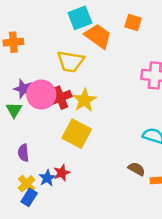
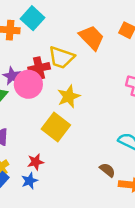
cyan square: (80, 18) -> (33, 18), moved, turned -35
red cross: (60, 98) -> (39, 68), moved
blue star: (47, 178) -> (30, 181), moved

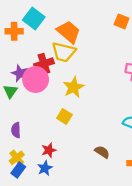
orange trapezoid: (92, 38) -> (69, 32), moved
yellow square: (56, 127) -> (64, 116), size x0.6
brown semicircle: (107, 170) -> (102, 152), moved

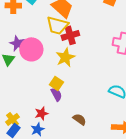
red cross: (44, 64) -> (70, 35), moved
purple semicircle: (16, 130) -> (56, 94), moved, turned 152
brown semicircle: (102, 152) -> (79, 119), moved

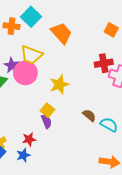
yellow trapezoid: (57, 25) -> (31, 55), moved
red cross: (70, 35) -> (104, 63), moved
brown semicircle: (79, 119) -> (89, 115), moved

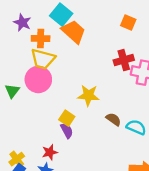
cyan square: (31, 17) -> (61, 15), moved
orange cross: (12, 26) -> (41, 38), moved
purple star: (12, 65) -> (22, 23), moved
yellow star: (59, 85) -> (88, 95), moved, turned 30

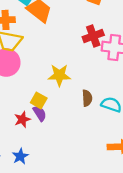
brown semicircle: (113, 119) -> (87, 98), turned 56
red star: (50, 152) -> (22, 119), moved

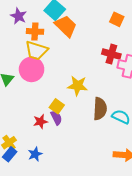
red cross: (93, 36) -> (111, 54), turned 30
brown semicircle: (87, 98) -> (100, 109), size x1.5

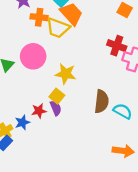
yellow trapezoid: (36, 51) -> (58, 28), moved
yellow star: (78, 86) -> (66, 74), moved
blue star: (35, 154) -> (22, 122), moved

